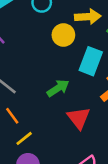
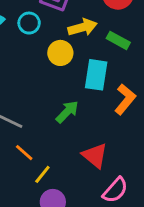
red triangle: (79, 118) -> (95, 155), moved

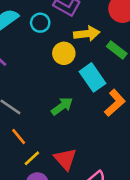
cyan rectangle: (96, 75) -> (93, 77), turned -52
red triangle: (95, 155) -> (65, 159), moved

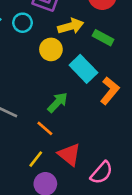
orange line: (19, 137) -> (45, 128), moved

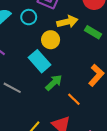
cyan rectangle: (83, 69) -> (39, 61), moved
orange line: (45, 128) -> (74, 99), moved

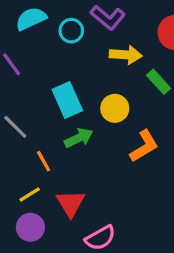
yellow circle: (51, 40) -> (115, 108), moved
orange line: (74, 99) -> (44, 161), moved

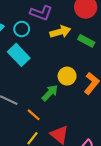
cyan rectangle: (67, 100) -> (19, 55), moved
yellow circle: (115, 108) -> (67, 76), moved

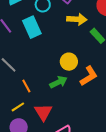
green arrow: (50, 93) -> (58, 82), moved

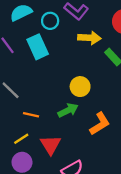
orange L-shape: (89, 76) -> (100, 124), moved
orange line: (26, 86) -> (31, 115), turned -48

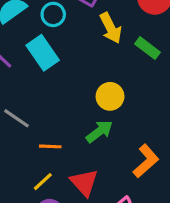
yellow arrow: (89, 38) -> (111, 28), turned 70
orange L-shape: (100, 124) -> (146, 161), moved

